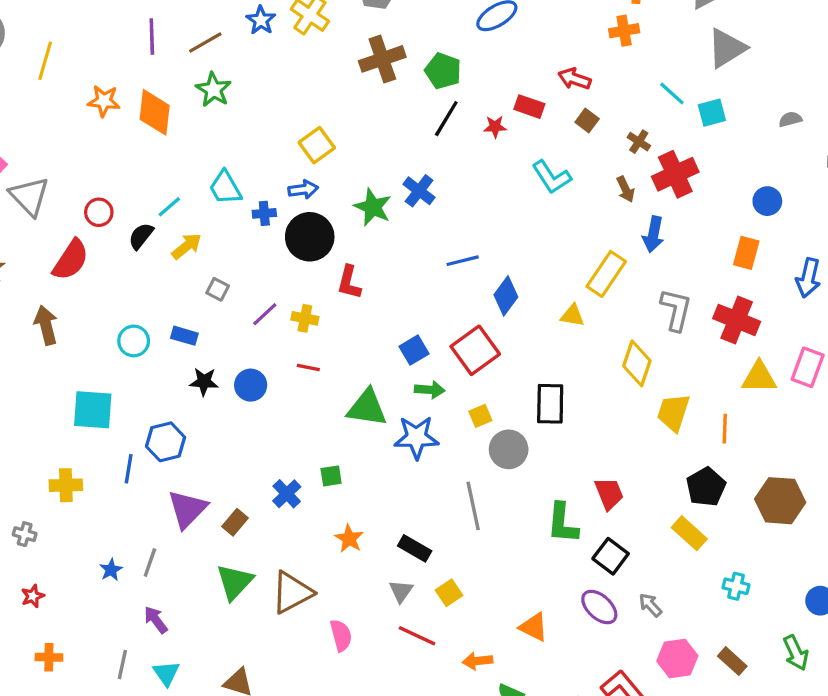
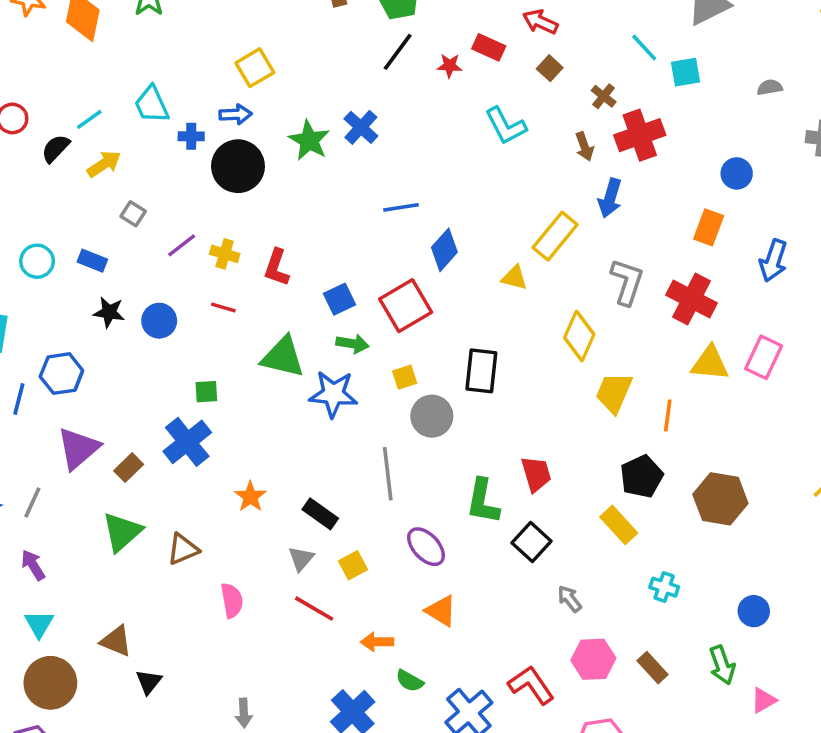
red L-shape: (349, 282) -> (277, 268), moved
green square: (331, 476) -> (206, 392), moved
blue cross: (287, 494) -> (187, 442), size x1.5
brown triangle: (292, 592) -> (183, 549), size x0.7
purple ellipse: (599, 607) -> (426, 547), moved

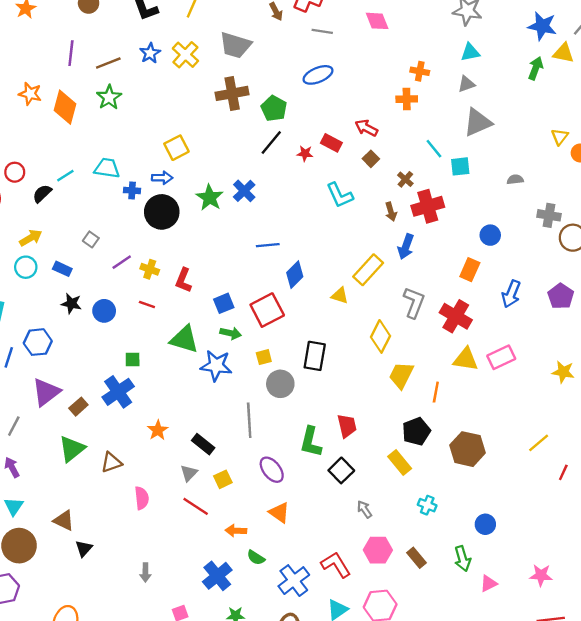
cyan trapezoid: (152, 105) -> (107, 168), turned 120
yellow arrow: (104, 164) -> (31, 238), moved
pink rectangle: (764, 357) -> (501, 357), turned 36

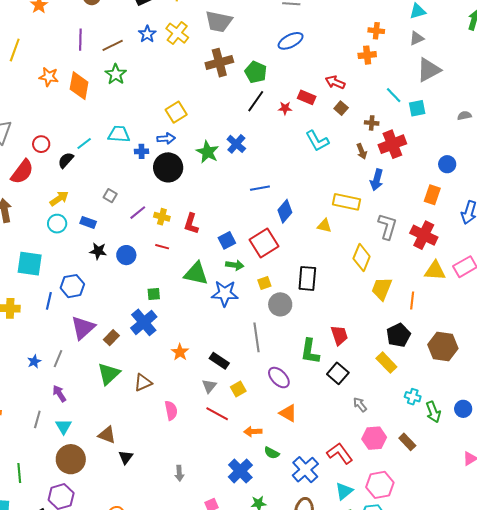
brown cross: (405, 179) -> (372, 123), turned -32
yellow rectangle: (368, 270) -> (347, 202), turned 64
green arrow: (463, 559) -> (433, 412), moved

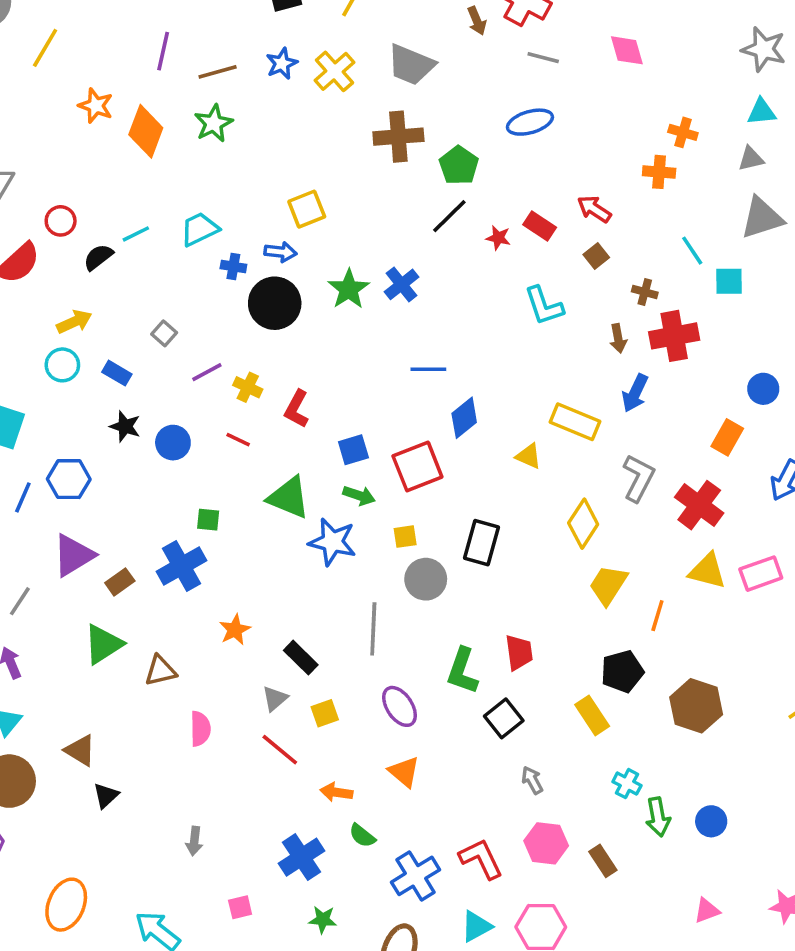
cyan trapezoid: (119, 134) -> (199, 229), turned -40

